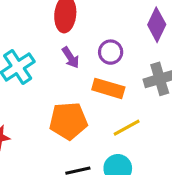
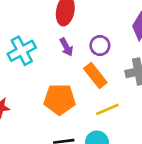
orange rectangle: (108, 88) -> (95, 75), turned 30

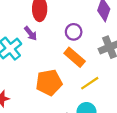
purple arrow: (66, 47) -> (31, 33), moved

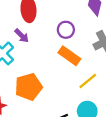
orange pentagon: (49, 82) -> (29, 87), moved

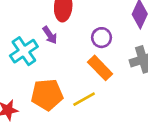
yellow line: (88, 81) -> (84, 99), moved

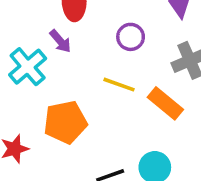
orange rectangle: (100, 68) -> (165, 103), moved
yellow line: (84, 99) -> (119, 85), moved, turned 55

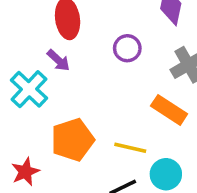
yellow line: (119, 85) -> (130, 148), moved

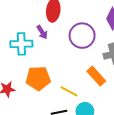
purple circle: (127, 48) -> (82, 36), size x1.6
cyan cross: (29, 89) -> (21, 44), turned 30

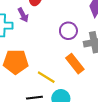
purple circle: (82, 36) -> (68, 31), moved, size x0.7

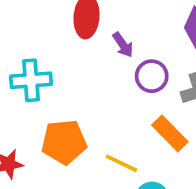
purple arrow: (23, 15) -> (123, 45), moved

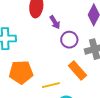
yellow line: (122, 163) -> (51, 85), turned -42

